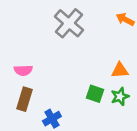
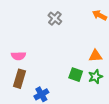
gray cross: (69, 23) -> (55, 18), size x0.6

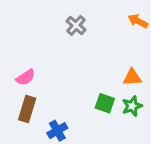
pink semicircle: (18, 56) -> (26, 77), turned -32

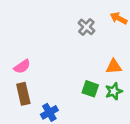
gray cross: (76, 25) -> (86, 27), moved
brown rectangle: (27, 109) -> (23, 94), turned -30

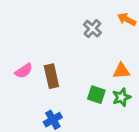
brown rectangle: (23, 94) -> (51, 76), moved

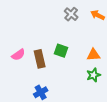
gray cross: (92, 29) -> (71, 14), moved
green square: (96, 95) -> (61, 51), moved

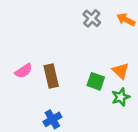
green square: (61, 51) -> (96, 81), moved
orange triangle: (93, 55) -> (121, 71), turned 48

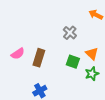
gray cross: (92, 18) -> (70, 33), moved
brown rectangle: (51, 76) -> (39, 58), turned 30

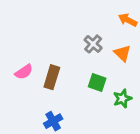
orange triangle: (92, 54) -> (122, 53), moved

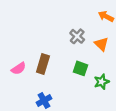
pink semicircle: (24, 72) -> (19, 68), moved

